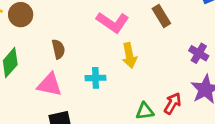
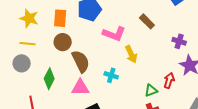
brown circle: (21, 15) -> (63, 42), moved
brown semicircle: (58, 49) -> (81, 61), size x1.6
cyan cross: (96, 78) -> (111, 75), turned 32

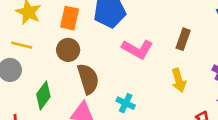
brown rectangle: (147, 21) -> (183, 39), turned 56
yellow arrow: (131, 54) -> (179, 80), moved

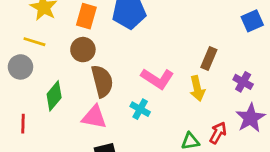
brown rectangle: (183, 39) -> (209, 59), moved
pink L-shape: (137, 49) -> (157, 79), moved

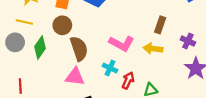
yellow arrow: (197, 88) -> (153, 49), turned 114
green diamond: (54, 96) -> (40, 47), moved
red arrow: (218, 133) -> (128, 80), moved

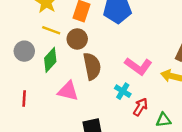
yellow line: (24, 22) -> (51, 30), moved
pink triangle: (75, 77) -> (68, 91), moved

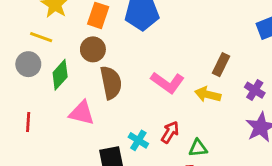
yellow line: (51, 30) -> (41, 37), moved
cyan cross: (123, 91) -> (138, 140), moved

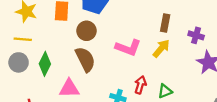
brown circle: (93, 49) -> (86, 31), moved
yellow arrow: (208, 94) -> (161, 48), turned 132

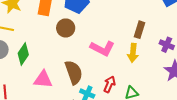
yellow arrow: (161, 48) -> (133, 53), turned 138
brown semicircle: (85, 59) -> (74, 72), moved

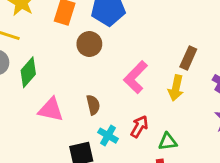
pink L-shape: (102, 48) -> (136, 77), turned 100
brown semicircle: (74, 72) -> (93, 105), size x0.6

